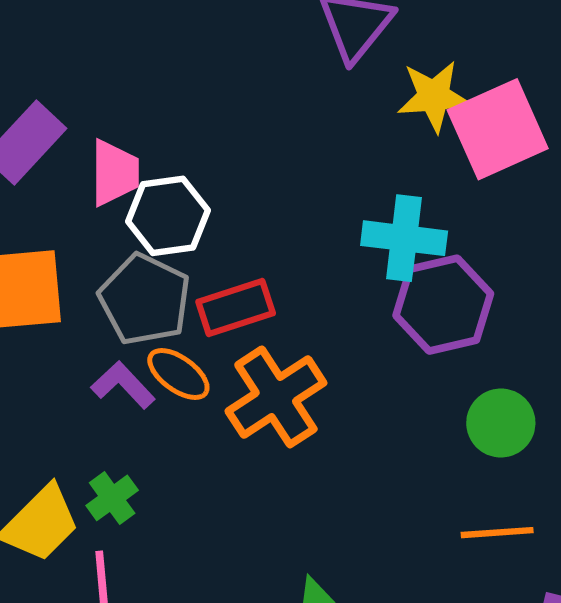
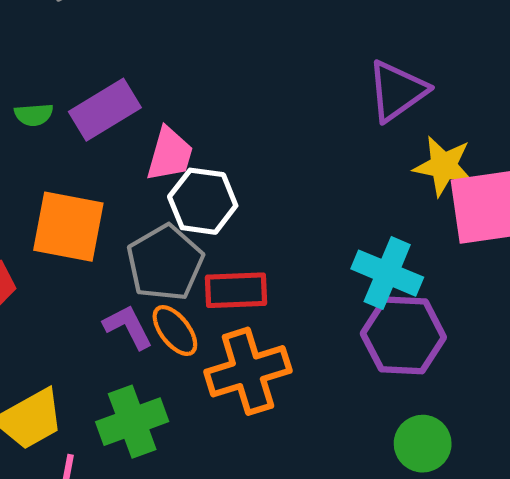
green cross: (112, 498) -> (132, 422), moved, size x1.6

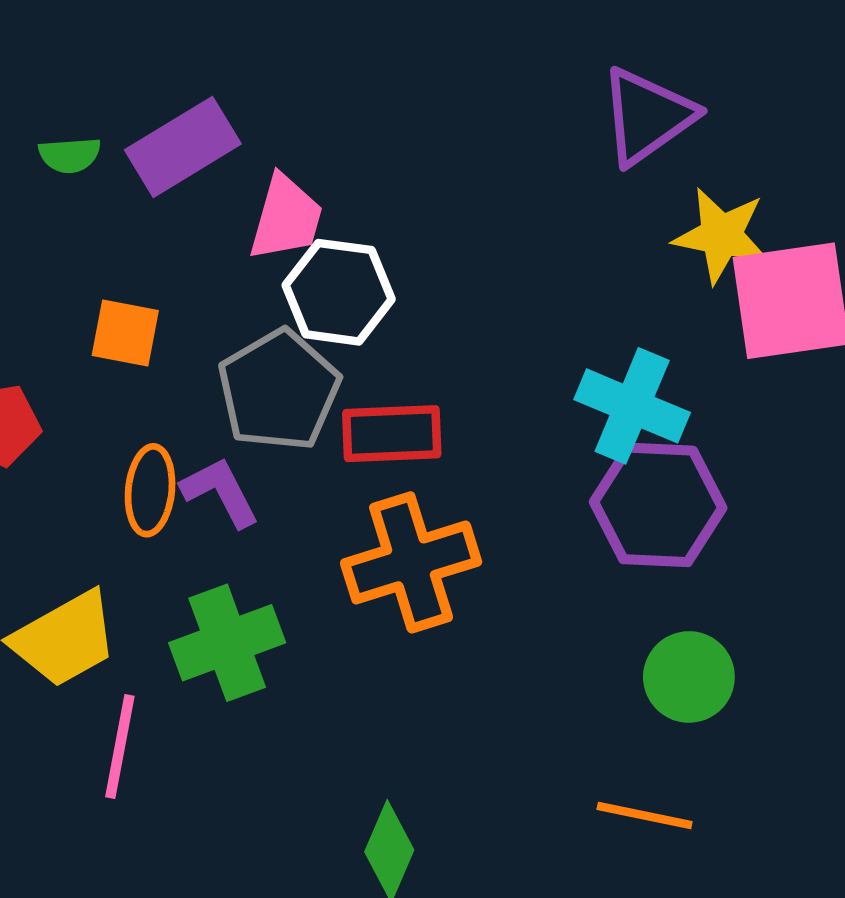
orange square: (68, 227) -> (125, 333), size x0.6
orange ellipse: (175, 331) -> (150, 490), moved, turned 44

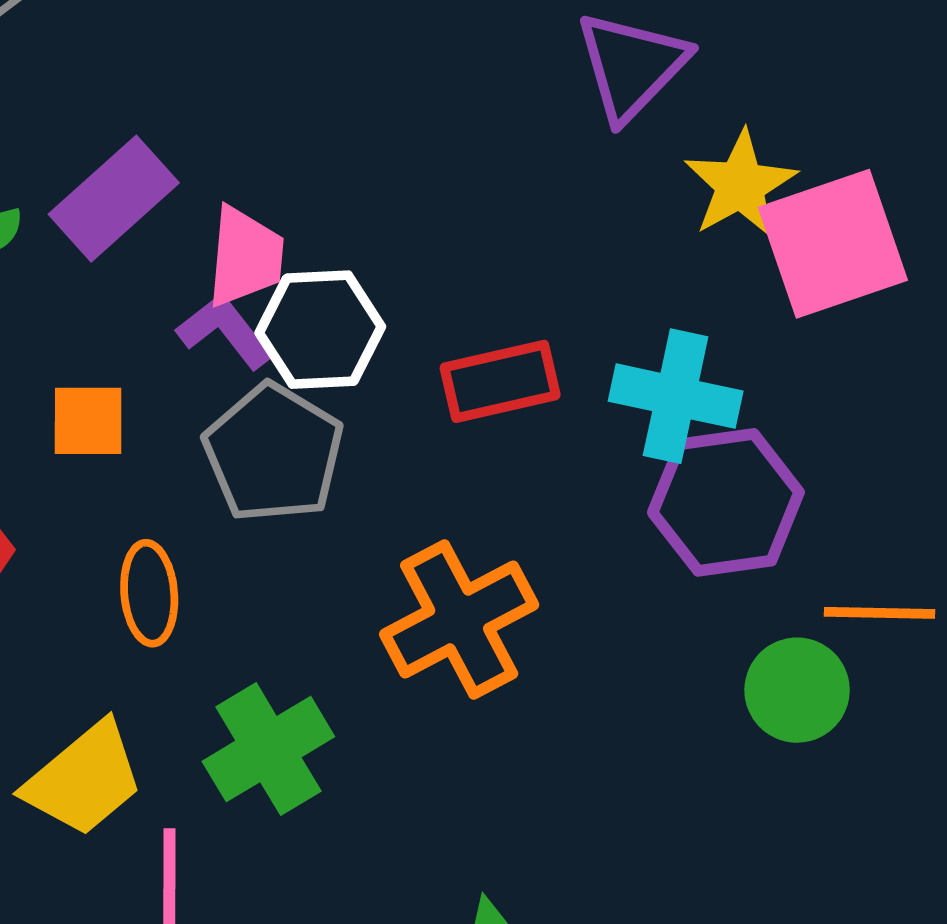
yellow star: (721, 236) -> (740, 185), turned -30
red rectangle: (392, 434) -> (500, 381), moved
purple L-shape: (220, 492) -> (225, 331), moved
orange line: (645, 816) -> (880, 613), moved

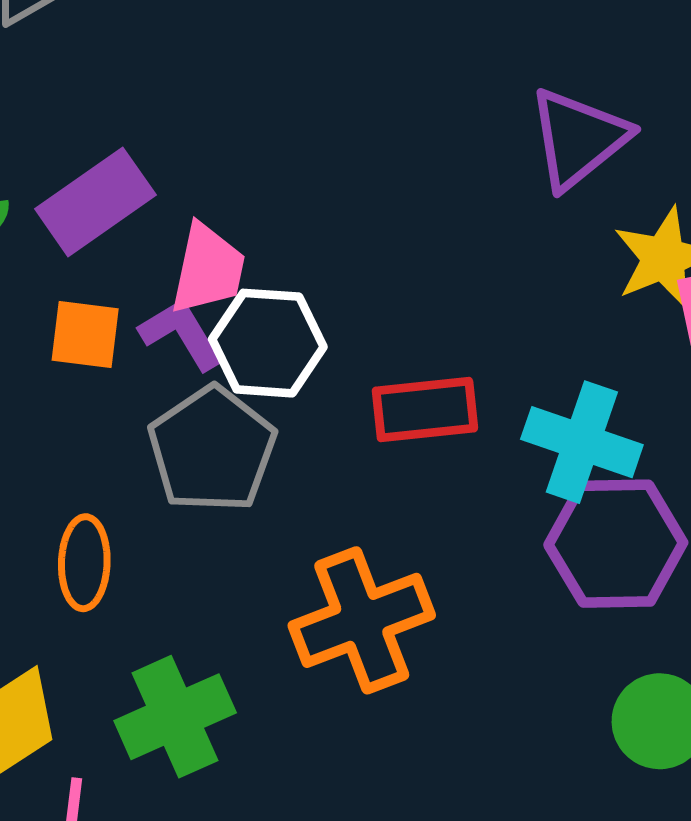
orange square: (88, 421) -> (85, 335), moved

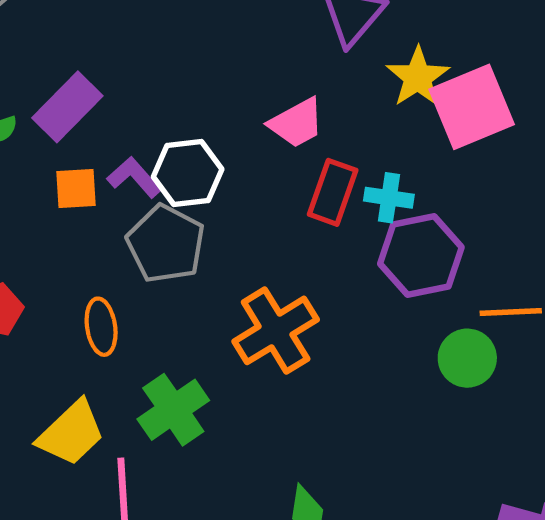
pink trapezoid: (208, 269) -> (296, 123), moved, turned 60
red rectangle: (425, 409) -> (333, 192), moved, turned -54
cyan cross: (582, 442) -> (389, 198), size x0.7

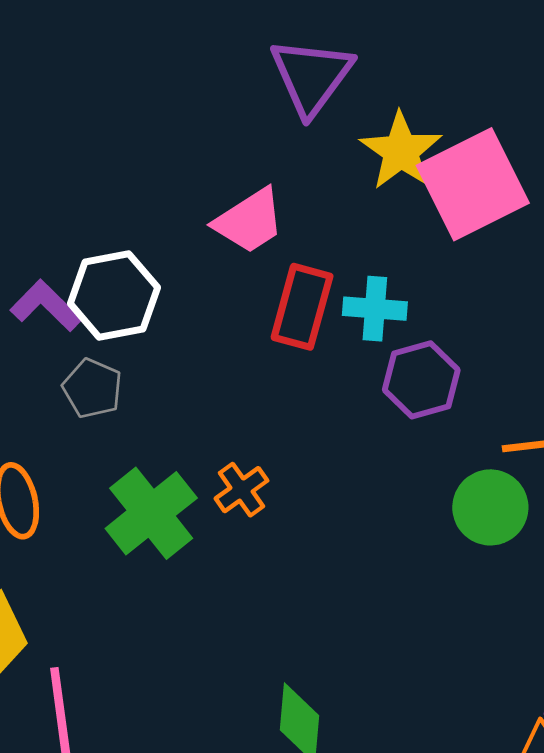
gray pentagon: (166, 244) -> (92, 388), size x0.6
purple hexagon: (421, 255) -> (421, 380), size x0.7
orange cross: (276, 330) -> (241, 490), size x0.5
green cross: (173, 410) -> (151, 513), moved

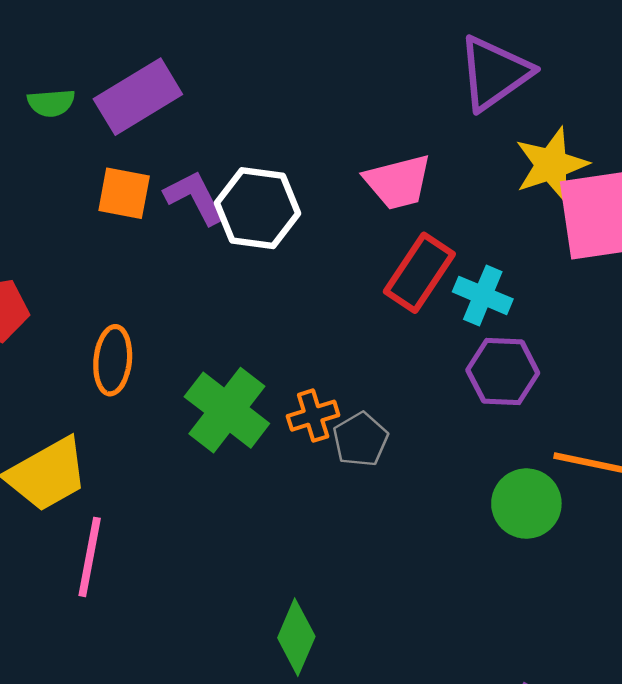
gray pentagon: (92, 388) -> (360, 440), moved
green cross: (151, 513) -> (227, 410), turned -32

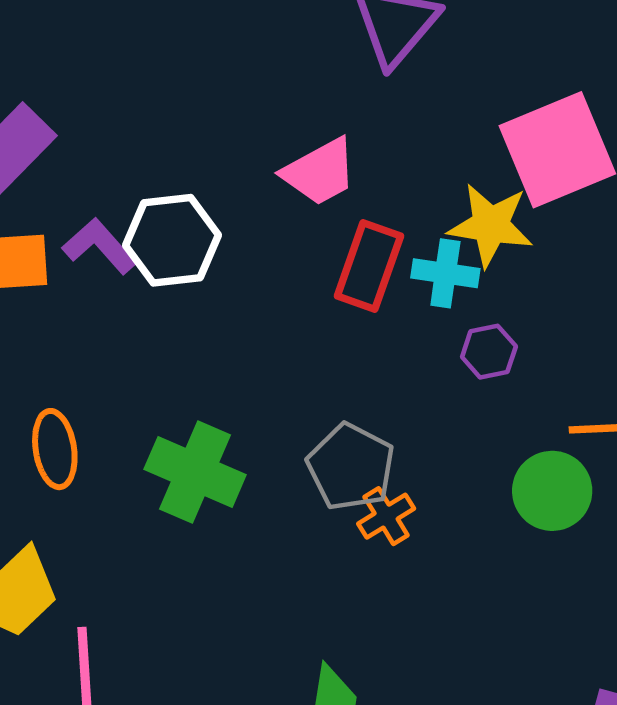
yellow star: (551, 165) -> (491, 225), moved, turned -30
purple hexagon: (503, 371) -> (489, 352), size x0.7
orange cross: (313, 416) -> (386, 516), moved
gray pentagon: (360, 440) -> (351, 467), size x1.4

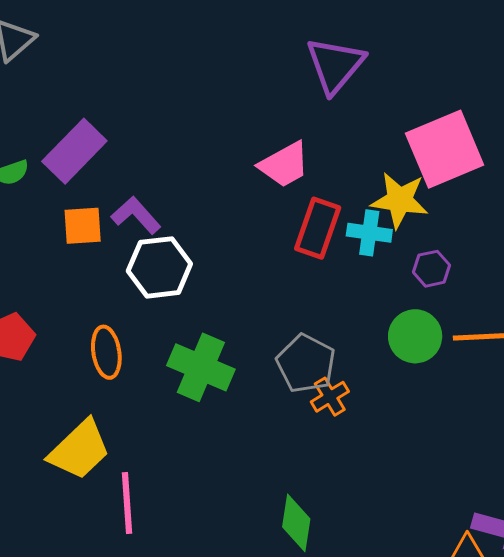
white hexagon: (172, 240) -> (159, 267), moved
purple hexagon: (489, 352) -> (431, 269), moved
green circle: (552, 491) -> (415, 336), moved

